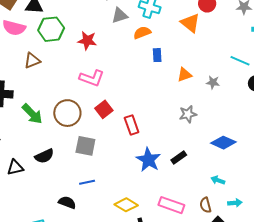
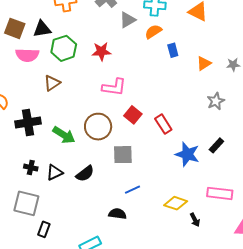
black triangle: (15, 167) -> (55, 172), moved

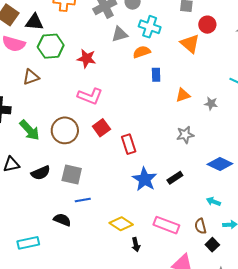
gray square: (123, 155) -> (72, 175), moved

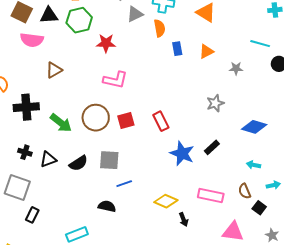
green hexagon: (51, 46) -> (79, 20), moved
orange semicircle: (142, 52) -> (159, 28), turned 108
orange triangle: (183, 95) -> (206, 52), moved
red square: (101, 128) -> (126, 121), moved, turned 30

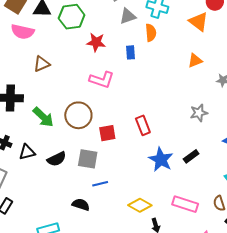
blue rectangle: (177, 49) -> (130, 52), moved
red square: (126, 121) -> (107, 133), moved

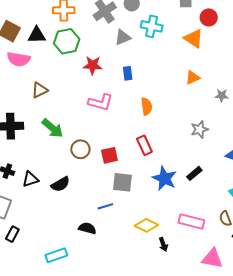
orange semicircle: (151, 33) -> (147, 106), moved
brown circle: (78, 115) -> (80, 149), moved, size x0.7
green arrow: (43, 117) -> (53, 128), moved
gray square: (88, 159) -> (122, 182), moved

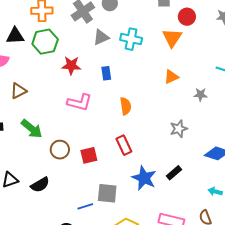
cyan cross: (152, 26) -> (131, 39), moved
orange triangle: (194, 38) -> (172, 38), turned 30
gray square: (122, 182) -> (107, 193), moved

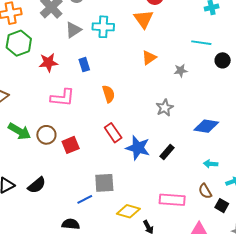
brown circle: (60, 150) -> (46, 135), moved
red square: (89, 155) -> (71, 145), moved
blue star: (144, 178) -> (138, 148), moved

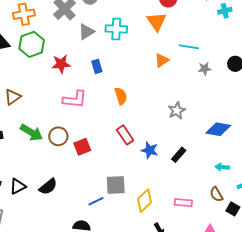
cyan line: (201, 43) -> (189, 47), moved
gray star: (181, 71) -> (205, 69), moved
blue star: (138, 148) -> (150, 150), size x0.7
pink rectangle: (172, 200) -> (183, 203), size x0.7
yellow diamond: (128, 211) -> (144, 201), moved, turned -60

